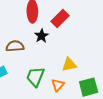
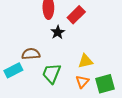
brown semicircle: (15, 46) -> (31, 54), moved
orange triangle: (58, 85) -> (82, 82), moved

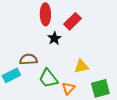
green trapezoid: (51, 73) -> (48, 78), turned -60
orange triangle: (82, 82) -> (68, 88), moved

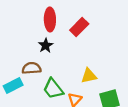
black star: (54, 38) -> (46, 45), moved

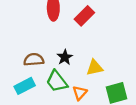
black star: (46, 45) -> (65, 57), moved
cyan rectangle: (13, 85) -> (25, 86), moved

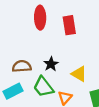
red rectangle: (84, 16) -> (69, 25), turned -54
yellow triangle: (95, 68) -> (79, 74), turned 42

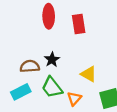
black star: (51, 64) -> (52, 60), moved

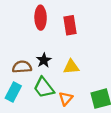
yellow triangle: (89, 74) -> (71, 67), moved, turned -35
cyan rectangle: (21, 92) -> (13, 92), turned -36

